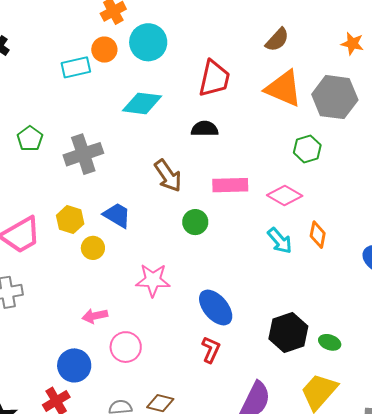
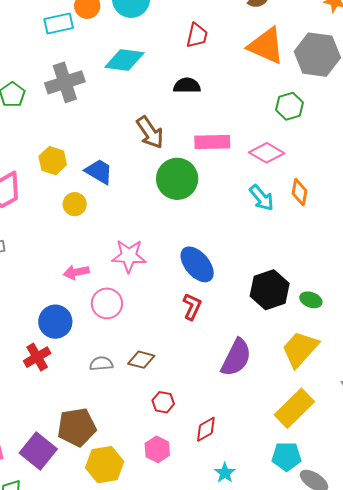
red trapezoid: (214, 78) -> (197, 35), size x0.7
gray cross: (83, 154) -> (65, 82), moved
yellow hexagon: (70, 220) -> (53, 161), moved
green circle: (195, 222) -> (177, 179), size x1.6
pink star: (153, 280) -> (129, 256), moved

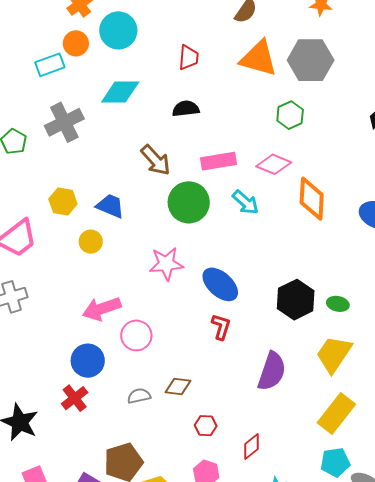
orange diamond: (299, 192) -> (312, 199), size x1.6
cyan arrow: (262, 198) -> (245, 202), moved
pink star: (129, 256) -> (166, 264), moved
pink arrow: (76, 272) -> (102, 309), size x1.5

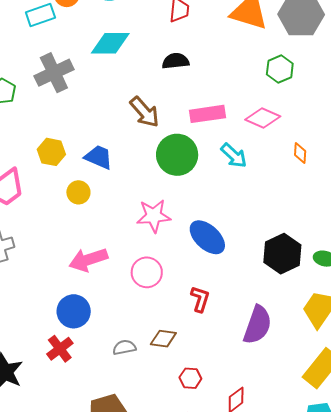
orange diamond: (312, 199) -> (300, 153), size x0.5
red L-shape: (221, 327) -> (200, 299), moved
pink circle: (136, 335) -> (147, 272), moved

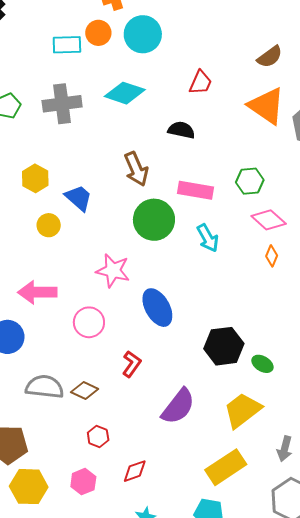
green hexagon: (280, 69) -> (250, 181), moved
pink diamond: (263, 118) -> (269, 220), moved
gray semicircle: (124, 347) -> (45, 387), size x1.6

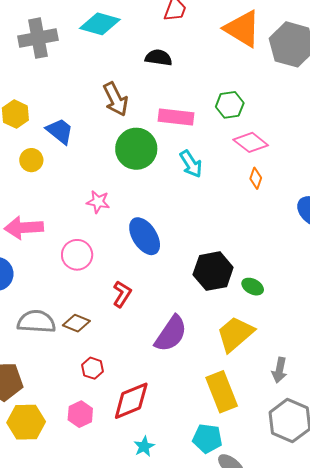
pink star: (113, 271) -> (98, 202), size x0.7
yellow rectangle: (226, 467) -> (222, 392), turned -75
red diamond: (135, 471) -> (131, 401), size x1.6

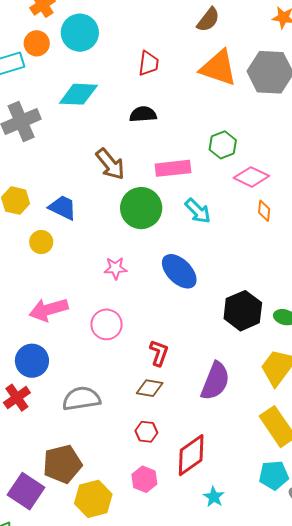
blue ellipse: (145, 236) -> (179, 271), moved
brown diamond: (76, 323) -> (150, 388), moved

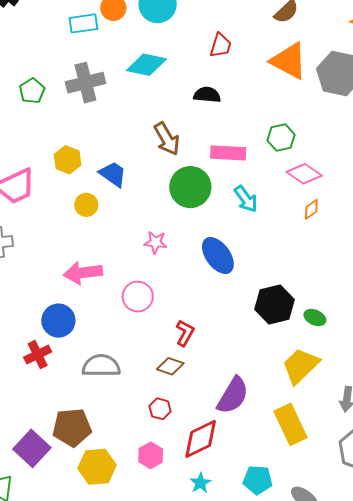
orange diamond: (264, 211) -> (311, 209), turned 40
purple semicircle: (215, 381) -> (233, 395), moved
cyan pentagon: (274, 475) -> (258, 480), moved
cyan star: (214, 497) -> (200, 483), moved

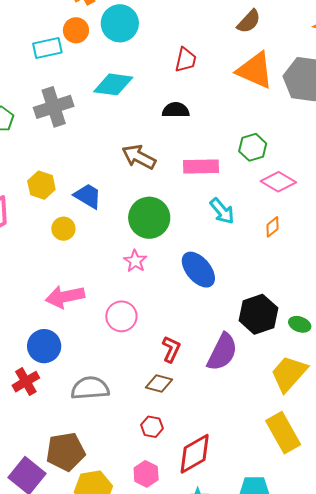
brown arrow: (167, 139) -> (139, 157), turned 152
green circle: (190, 187) -> (149, 218), moved
orange diamond: (311, 209) -> (272, 227), moved
pink star: (155, 242) -> (135, 261), turned 30
purple semicircle: (233, 395) -> (222, 352), moved

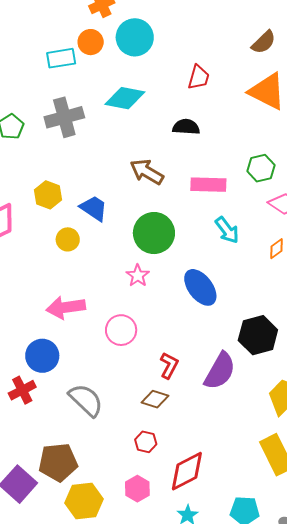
gray semicircle: (90, 388) -> (86, 400), turned 45

